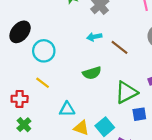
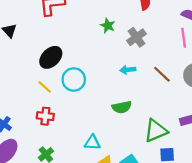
brown line: (119, 47) -> (162, 74), moved
yellow line: (43, 83) -> (45, 87), moved
red cross: (20, 99) -> (45, 116), moved

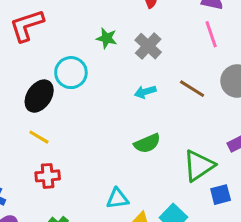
cyan circle: (74, 79) -> (71, 73), moved

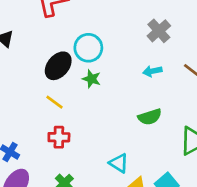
green star: (107, 38) -> (92, 79), moved
cyan triangle: (118, 199) -> (119, 163), turned 35

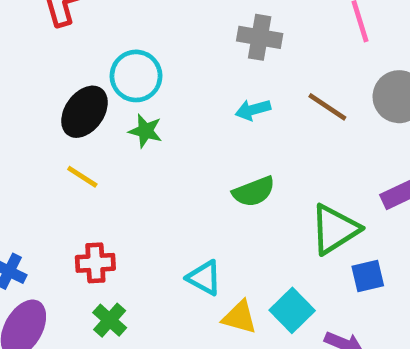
gray cross: (159, 31) -> (260, 37), turned -35
red cross: (59, 137) -> (95, 263), moved

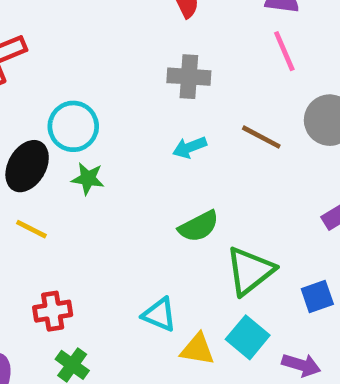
green triangle: (335, 229) -> (250, 271), moved

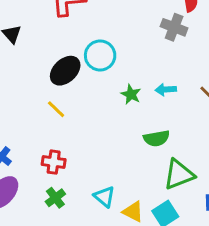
gray cross: (189, 77) -> (174, 27), moved
green star: (88, 179) -> (131, 94), moved
cyan triangle: (159, 315) -> (104, 197), moved

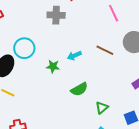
gray cross: (174, 27) -> (56, 15), moved
green triangle: (179, 174) -> (102, 108), size x0.6

